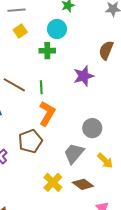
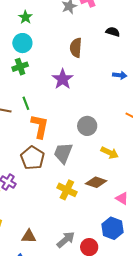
gray trapezoid: (74, 153) -> (63, 153), moved

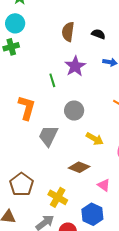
black semicircle: (113, 32) -> (98, 34), moved
purple star: (63, 79) -> (75, 66), moved
green line: (26, 103) -> (52, 80), moved
brown pentagon: (33, 158) -> (21, 184), moved
yellow cross: (67, 190) -> (58, 197), moved

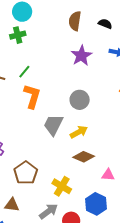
green line: (52, 80) -> (24, 72), moved, turned 56
yellow arrow: (95, 139) -> (79, 132), moved, turned -60
pink triangle: (104, 185) -> (108, 175), turned -32

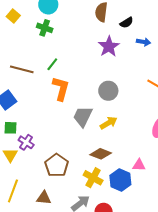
black semicircle: (105, 24) -> (127, 23), moved, turned 128
green cross: (18, 35) -> (45, 28), turned 35
brown diamond: (84, 157) -> (101, 154), moved
blue hexagon: (96, 204) -> (120, 180), moved

